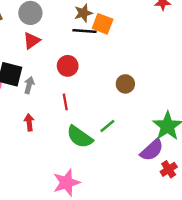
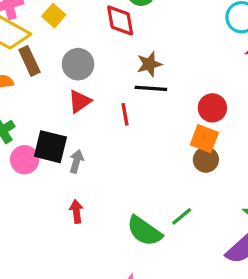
orange square: (103, 24) -> (204, 139), moved
red circle: (68, 66) -> (212, 108), moved
red line: (65, 102) -> (125, 114), moved

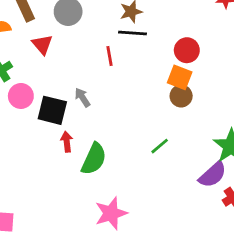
red triangle: (80, 101) -> (42, 44), moved, turned -35
black square: (50, 147) -> (52, 110), moved
gray arrow: (76, 161) -> (82, 97), moved, turned -48
green semicircle: (144, 231) -> (94, 159), moved, turned -100

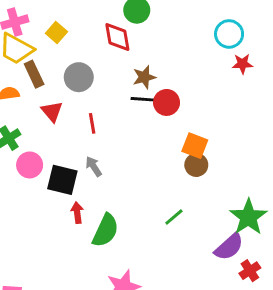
red circle: (187, 50) -> (167, 102), moved
red line: (110, 56) -> (92, 123), moved

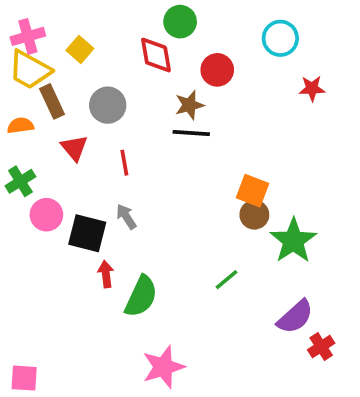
cyan circle: (229, 34) -> (280, 38), moved
red circle: (167, 102) -> (217, 70), moved
green star: (248, 217) -> (293, 241), moved

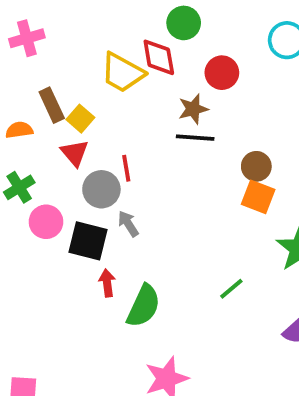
yellow square: (80, 49) -> (80, 119), moved
yellow trapezoid: (30, 70) -> (122, 73), moved
gray circle: (108, 105) -> (101, 189), moved
brown circle: (254, 215) -> (256, 166), moved

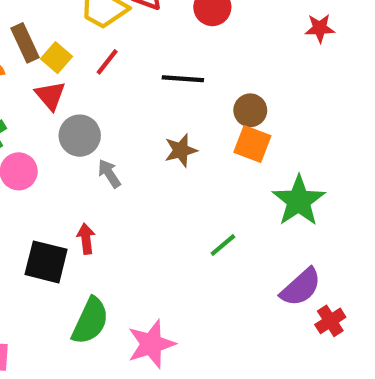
brown star: (193, 109) -> (181, 150), moved
red line: (126, 168) -> (107, 62), moved, turned 48
black square: (88, 241) -> (46, 262), moved
green semicircle: (143, 306) -> (90, 321), moved

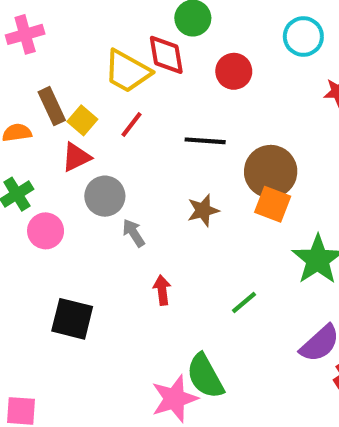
red triangle: (50, 96) -> (76, 157), turned 44
brown circle: (250, 110) -> (271, 172), size x1.6
red arrow: (86, 239) -> (162, 290), moved
green semicircle: (90, 321) -> (205, 376), moved, turned 126

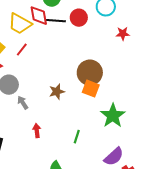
red circle: (234, 71) -> (79, 18), moved
black line: (205, 141) -> (56, 21), moved
green line: (244, 302) -> (77, 137), turned -32

